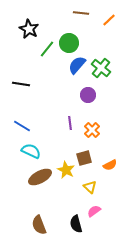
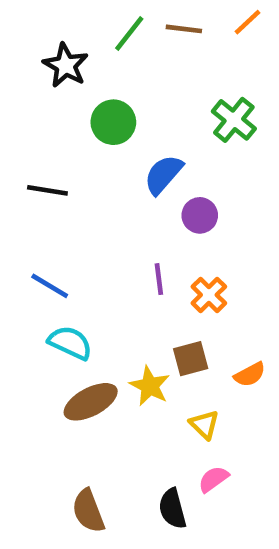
orange line: (109, 20) -> (247, 22), moved
green circle: (69, 43) -> (113, 122), moved
green line: (47, 49) -> (129, 34), moved
blue semicircle: (77, 65) -> (163, 174), moved
green cross: (101, 68) -> (234, 120), moved

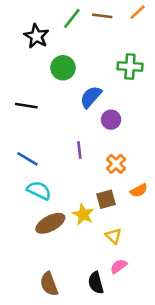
green cross: (234, 120) -> (130, 67), turned -35
purple line: (159, 279) -> (79, 150), moved
orange semicircle: (250, 375) -> (139, 190), moved

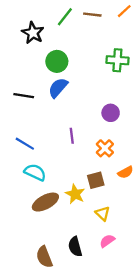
blue semicircle: (91, 97) -> (58, 88), moved
purple circle: (111, 120) -> (111, 113), moved
black semicircle: (96, 283) -> (75, 247), moved

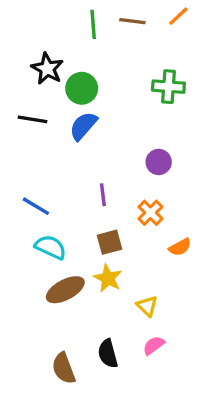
green line: (65, 17) -> (93, 24), turned -42
black star: (33, 33) -> (47, 69), moved
black line: (24, 96) -> (33, 119), moved
brown square: (96, 180) -> (110, 242), moved

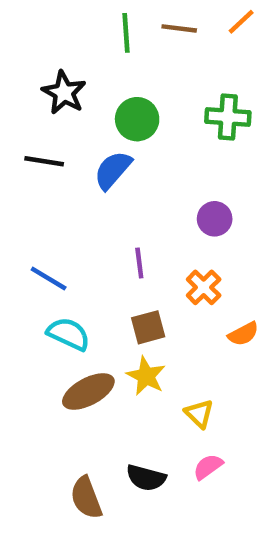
green circle: (82, 88) -> (137, 119), moved
black semicircle: (108, 354) -> (146, 478), turned -60

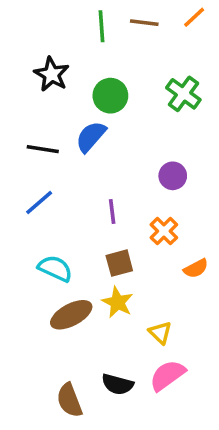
green cross: (228, 117) -> (183, 94), turned 32
black line: (44, 161) -> (43, 149), moved
blue line: (49, 279) -> (39, 203), moved, turned -72
pink semicircle: (208, 467) -> (167, 375), size x1.5

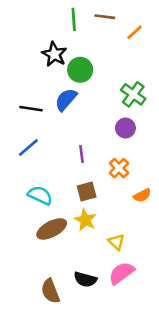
orange line: (194, 17) -> (135, 32), moved
black star: (52, 74) -> (54, 54), moved
green cross: (183, 94) -> (133, 94), moved

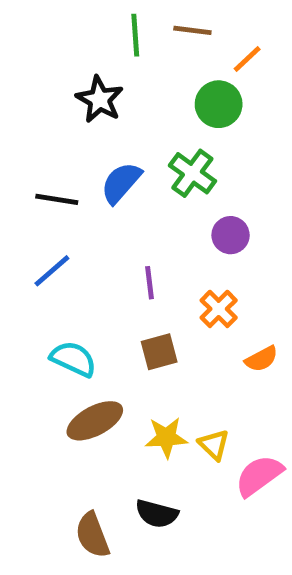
green circle: (80, 70) -> (219, 104), moved
green cross: (133, 94) -> (192, 173), moved
yellow star: (85, 220) -> (166, 437), moved, turned -30
pink semicircle: (122, 273) -> (259, 476), moved

